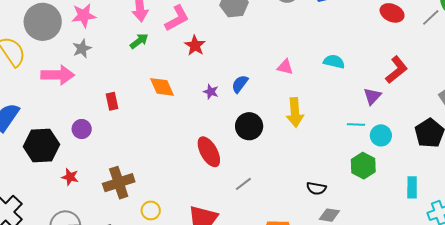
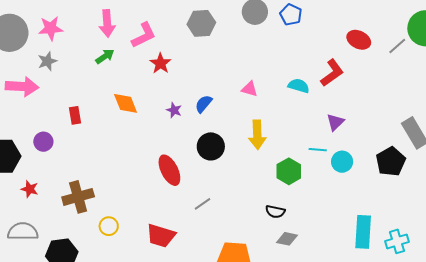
red L-shape: (397, 70) -> (332, 73), moved
green hexagon: (363, 166) -> (289, 171), moved
cyan rectangle: (412, 187) -> (363, 232), moved, size x1.5

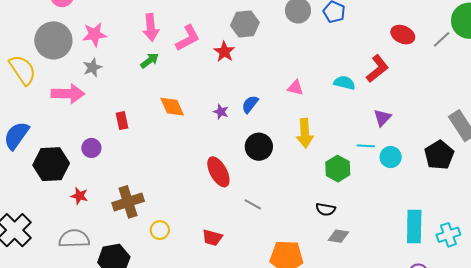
red star: (160, 63) -> (224, 52), moved
gray line: (203, 204) -> (253, 204), turned 66
red trapezoid: (161, 236) -> (212, 238), size x0.7

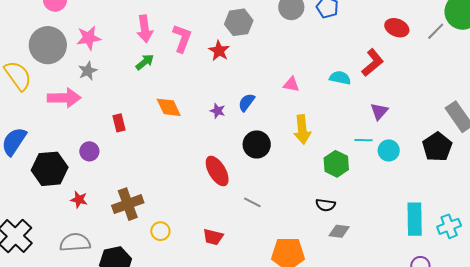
pink L-shape: (188, 38) -> (182, 38), turned -40

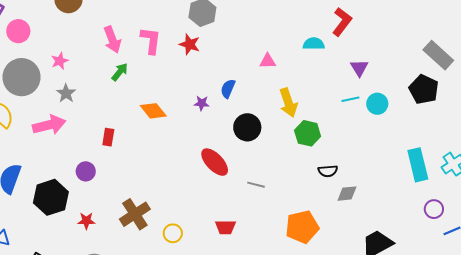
pink star: (89, 38) -> (60, 61), size x0.7
red rectangle: (119, 123) -> (108, 137), turned 36
green hexagon: (336, 164) -> (308, 133), moved

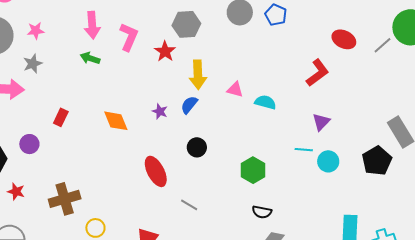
cyan semicircle: (314, 44) -> (265, 102), moved
green arrow: (120, 72) -> (90, 58), turned -126
yellow arrow: (288, 103) -> (198, 75), moved
orange diamond: (153, 111) -> (116, 121), moved
black circle: (247, 127) -> (197, 147), size x0.7

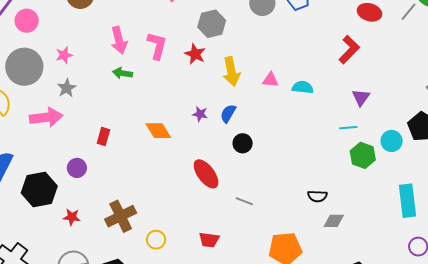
blue semicircle: (189, 105) -> (228, 114), moved
cyan circle: (328, 161) -> (392, 141), moved
green hexagon: (253, 170) -> (363, 155), moved

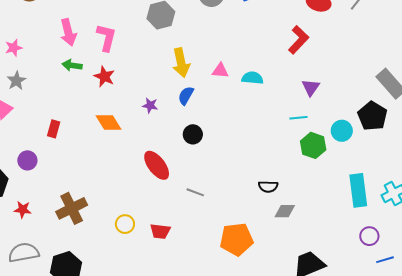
red star: (195, 54) -> (104, 77), moved
blue semicircle: (228, 114) -> (186, 96), moved
yellow circle: (156, 240) -> (125, 224), moved

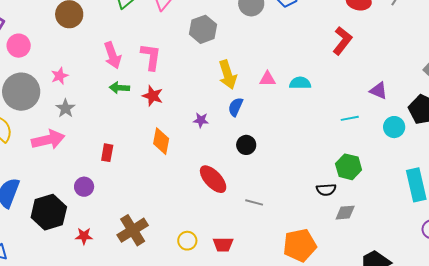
purple triangle: (311, 87) -> (379, 91), moved, turned -36
orange diamond: (109, 122) -> (161, 141), turned 48
green hexagon: (313, 145) -> (349, 167), moved

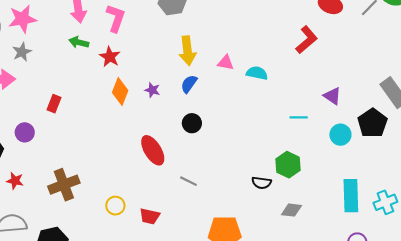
pink star: (60, 76) -> (22, 19), size x1.6
orange diamond: (161, 141) -> (120, 92), moved
gray diamond: (345, 213) -> (292, 210), moved

